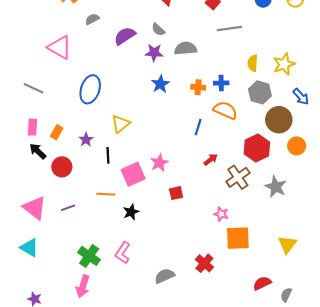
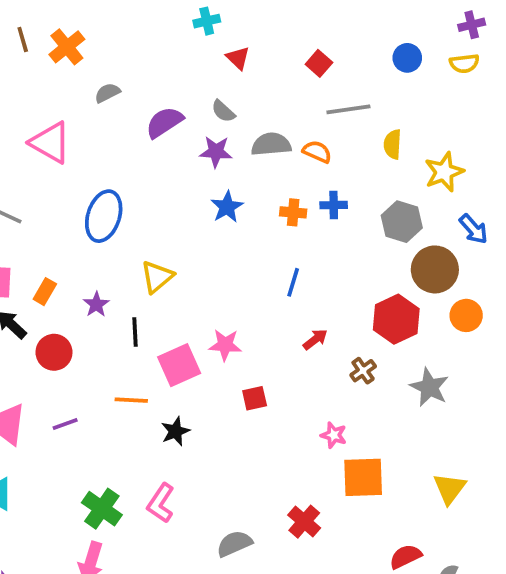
yellow semicircle: (253, 63) -> (393, 144), moved
orange semicircle: (225, 110) -> (317, 152), moved, size x0.7
pink star: (159, 163) -> (225, 345), turned 30
brown cross: (238, 177) -> (363, 371), size x0.6

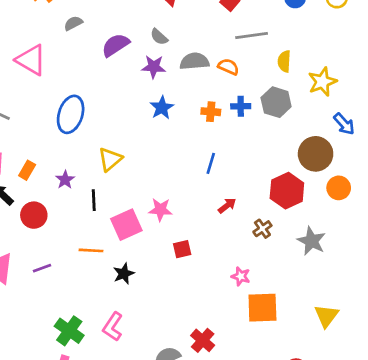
gray hexagon: (402, 222) -> (276, 102), moved
red cross: (304, 522) -> (203, 340), moved

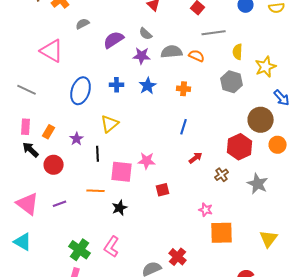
blue cross: (241, 106) -> (117, 85), moved
pink square: (126, 225) -> (122, 172), turned 30

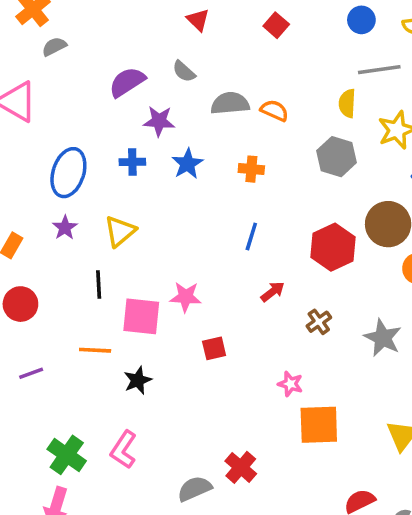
gray semicircle: (83, 24) -> (54, 47), moved
gray line: (214, 33) -> (379, 70), moved
purple star: (142, 56) -> (159, 121), moved
purple star: (77, 139) -> (65, 228), moved
red hexagon: (240, 147) -> (333, 247), moved

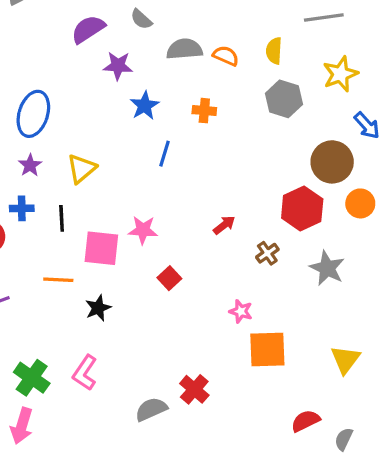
yellow semicircle: (347, 103) -> (274, 51), moved
blue cross: (132, 162) -> (22, 208), moved
blue line: (251, 237) -> (164, 154), moved
red hexagon: (333, 247) -> (302, 208), moved
red square: (214, 348) -> (169, 278), turned -30

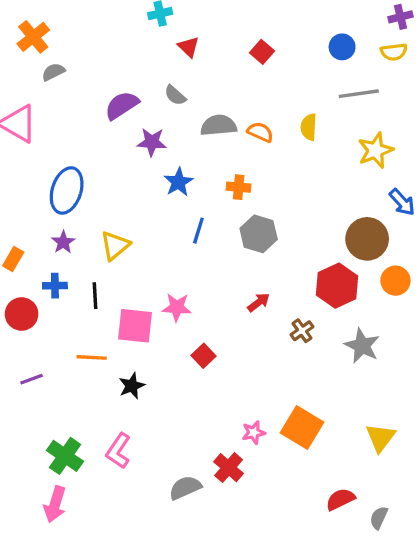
gray hexagon: (284, 99) -> (259, 234), moved
pink star: (241, 311) -> (254, 433), moved, turned -30
orange square: (267, 349) -> (302, 428), turned 33

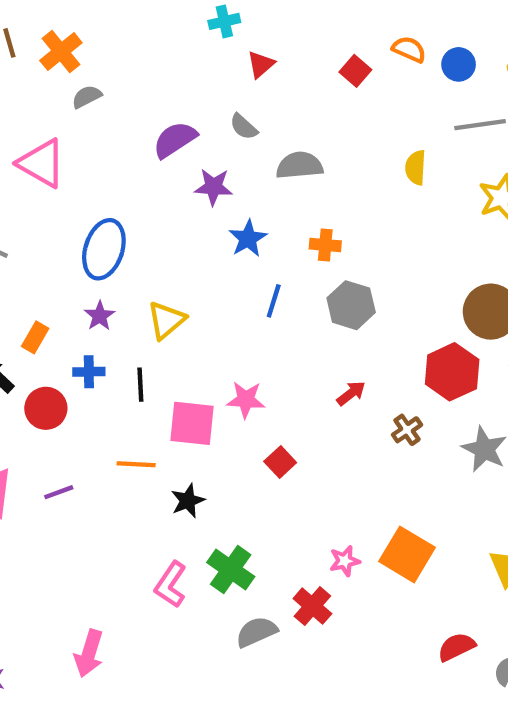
red triangle: (188, 47) -> (261, 64), turned 35
orange semicircle: (260, 132) -> (409, 49), moved
green cross: (65, 456) -> (231, 570), moved

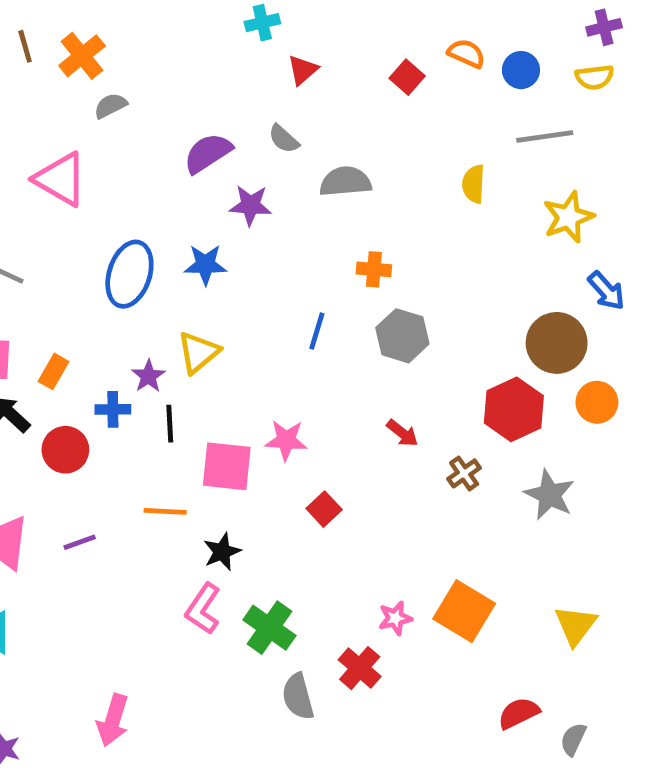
blue star: (248, 239) -> (205, 265), moved, turned 30
purple star: (100, 316) -> (148, 376), moved
red arrow: (351, 393) -> (402, 433), turned 76
pink L-shape: (171, 585) -> (203, 609), moved
gray semicircle: (257, 632) -> (298, 696), turned -81

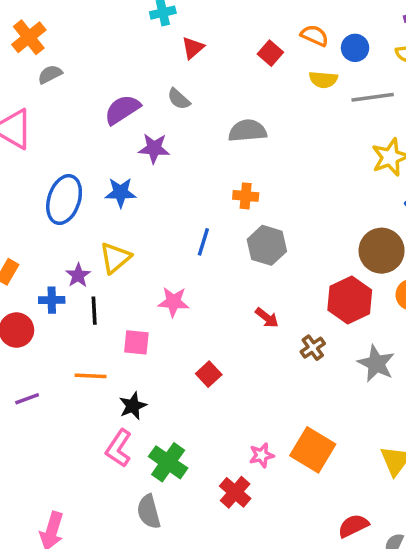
gray semicircle: (345, 182) -> (247, 131), moved
yellow semicircle: (474, 184) -> (323, 80), moved, turned -88
pink star: (286, 440) -> (173, 302), moved
pink square: (227, 466) -> (136, 342), size x0.7
gray semicircle: (298, 696) -> (149, 512), moved

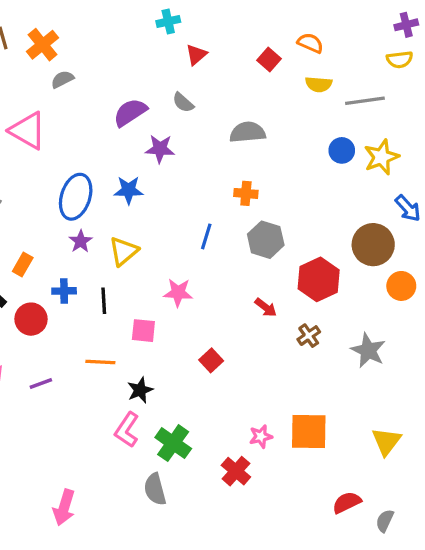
blue circle: (355, 48) -> (342, 150), moved
purple star: (78, 275) -> (81, 241), moved
red hexagon: (350, 300) -> (319, 279), moved
orange square: (313, 450) -> (309, 431), turned -30

